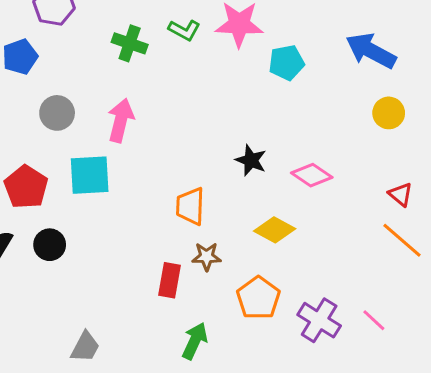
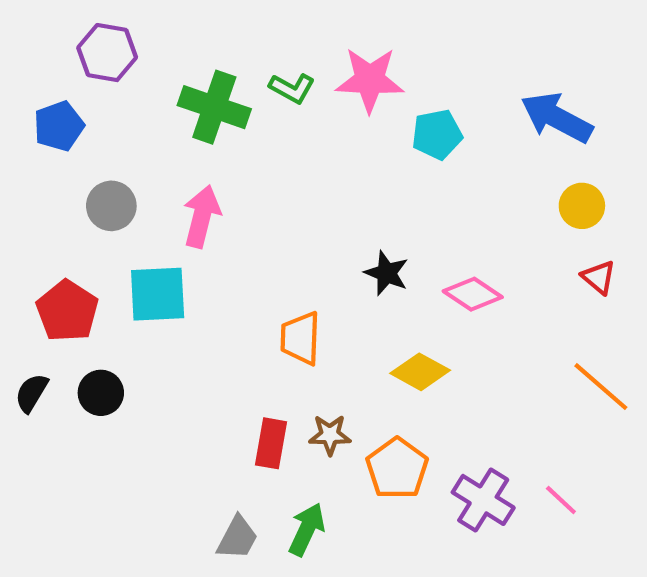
green cross: (130, 43) -> (214, 107), size x1.4
red triangle: (401, 194) -> (599, 277), moved
brown star: (207, 257) -> (330, 435), moved
gray trapezoid: (85, 347) -> (237, 538), moved

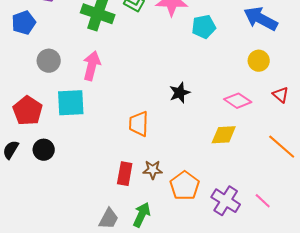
yellow circle: (582, 206) -> (259, 61), moved
black star: (387, 273) -> (180, 93), turned 30
pink diamond: (473, 294) -> (238, 101), moved
yellow diamond: (420, 372) -> (224, 135), moved, turned -32

